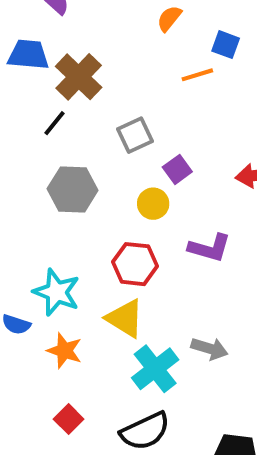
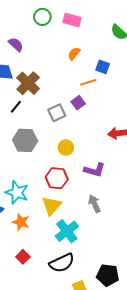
purple square: (177, 169) -> (78, 103), moved
yellow triangle: (125, 318) -> (52, 206), turned 40
gray arrow: (209, 349) -> (94, 204), moved, turned -132

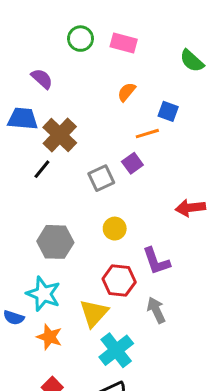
gray hexagon: (25, 140) -> (55, 242), moved
purple L-shape: (94, 170) -> (156, 261), turned 55
red hexagon: (57, 178) -> (119, 280), moved

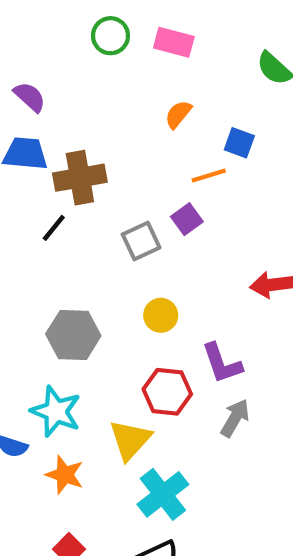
purple semicircle: (42, 79) -> (30, 97), moved
brown cross: (60, 135) -> (80, 178), turned 36
gray arrow: (156, 310) -> (235, 418), moved, turned 55

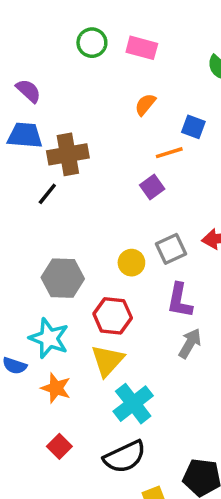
gray square: (141, 241) -> (171, 249), moved
purple L-shape: (222, 363) -> (180, 300), turned 30
red hexagon: (167, 392) -> (113, 316), moved

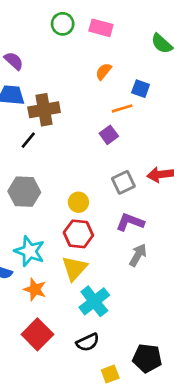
yellow circle: (131, 263) -> (78, 202), moved
gray hexagon: (63, 278) -> (24, 192), moved
purple L-shape: (180, 300) -> (130, 222), turned 100
red square: (59, 446) -> (37, 334), size x1.6
black semicircle: (125, 457) -> (88, 342), size x0.7

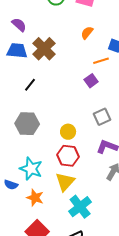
brown cross: (44, 110) -> (44, 49), moved, turned -35

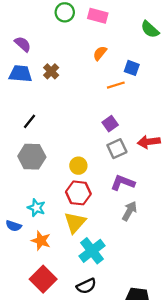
brown cross: (44, 49) -> (51, 71), size x0.6
purple square: (91, 81) -> (110, 124), moved
black line: (30, 85) -> (30, 121), moved
cyan star: (31, 169) -> (36, 208), size x0.7

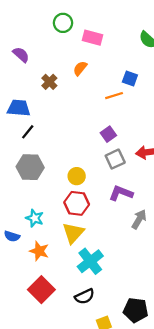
pink rectangle: (98, 16) -> (93, 38), moved
orange semicircle: (100, 53) -> (80, 68), moved
blue trapezoid: (20, 74) -> (19, 108), moved
gray arrow: (129, 211) -> (139, 219), moved

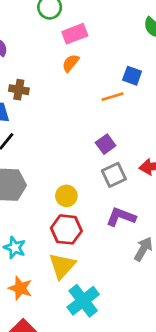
pink rectangle: (93, 38) -> (75, 34), moved, turned -36
brown cross: (49, 82) -> (19, 90), moved, turned -35

